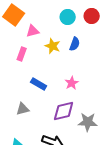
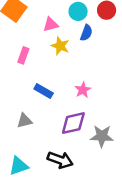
pink triangle: (33, 31) -> (51, 24), moved
blue semicircle: (75, 44) -> (86, 33), moved

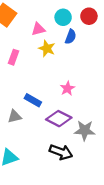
blue rectangle: (44, 91) -> (33, 100), moved
purple diamond: (73, 123) -> (59, 119), turned 40
black arrow: (60, 160) -> (61, 152), moved

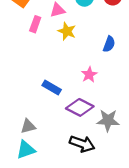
blue semicircle: (71, 37) -> (109, 44), moved
pink rectangle: (14, 57) -> (35, 24), moved
gray triangle: (15, 116) -> (28, 126), moved

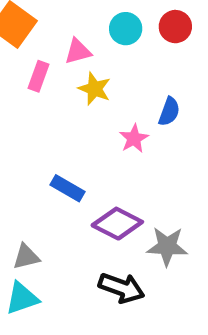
pink star: (89, 75) -> (134, 139), moved

